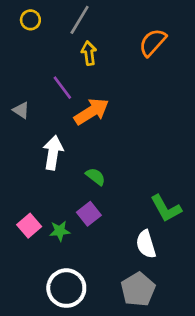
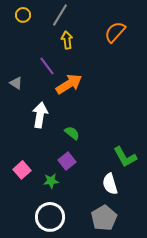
green star: (60, 231) -> (51, 181), moved

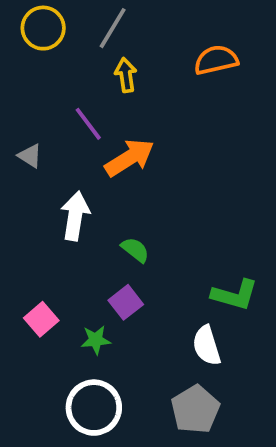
yellow circle: (23, 15) -> (43, 28), size x1.5
orange semicircle: (115, 32) -> (216, 60), turned 35
green L-shape: (125, 157) -> (235, 295), turned -45

